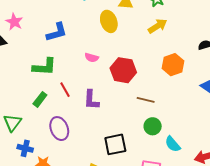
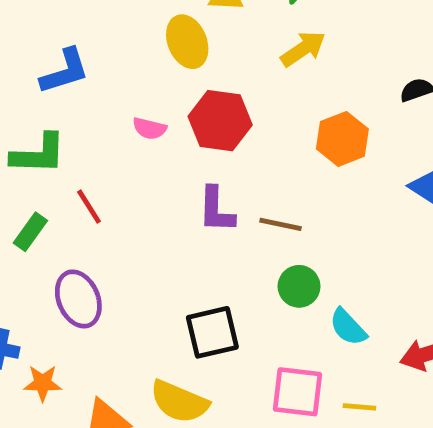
red hexagon: (123, 70) -> (220, 121), moved
purple L-shape: (91, 100) -> (216, 210), moved

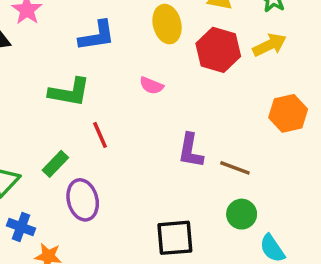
yellow ellipse: (187, 42) -> (167, 24), moved
red hexagon: (220, 121) -> (218, 50), moved
green rectangle: (30, 232) -> (55, 164), moved

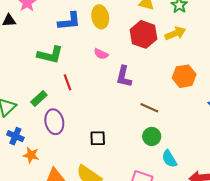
yellow ellipse: (167, 24) -> (100, 17), moved
purple L-shape: (191, 151) -> (124, 77), moved
black square: (175, 238) -> (98, 138), moved, size x0.7

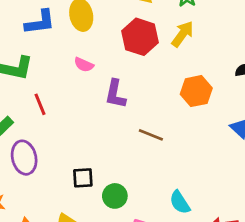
yellow arrow: (175, 33) -> (183, 34), turned -30
green circle: (152, 136) -> (115, 196), moved

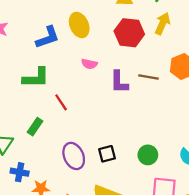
brown line: (151, 135) -> (148, 77), moved
purple ellipse: (24, 158) -> (74, 156), moved
green circle: (115, 196) -> (148, 155), moved

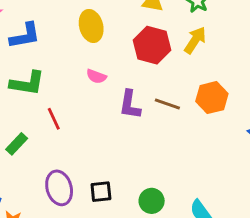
blue L-shape: (48, 37) -> (25, 36), moved

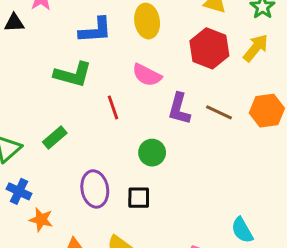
blue L-shape: (25, 36) -> (95, 30), moved
pink semicircle: (96, 76) -> (147, 75), size x1.4
red line: (54, 119) -> (113, 107), moved
green circle: (152, 201) -> (152, 153), moved

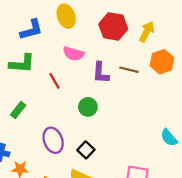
yellow arrow: (256, 48) -> (147, 32), moved
black square: (139, 198) -> (86, 150), moved, turned -35
cyan semicircle: (242, 230) -> (169, 138), moved

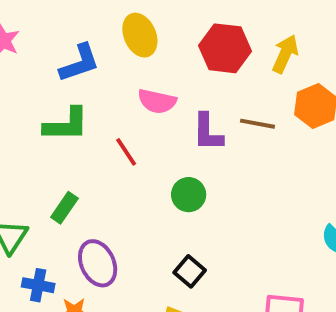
purple ellipse: (53, 140) -> (98, 263), moved

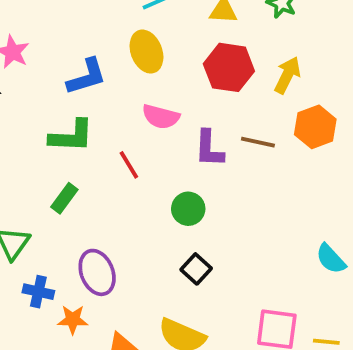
green rectangle: (64, 208) -> (64, 198), moved
black square: (190, 271) -> (196, 269), moved

